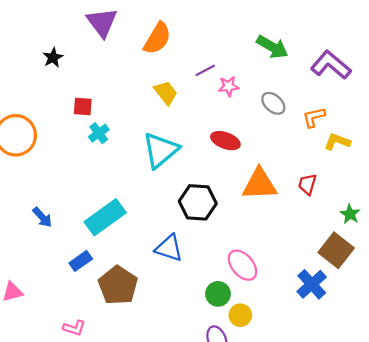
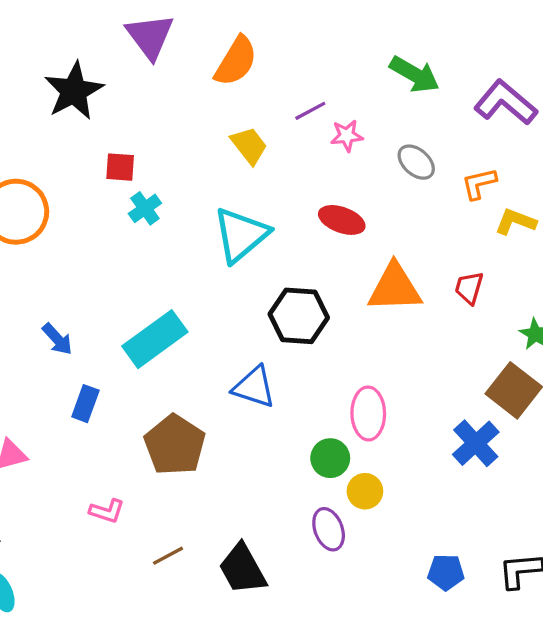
black star: (53, 58) -> (74, 91), size x1.8
blue rectangle: (81, 261) -> (85, 404), moved, turned -35
pink ellipse: (242, 265) -> (368, 413), turned 40

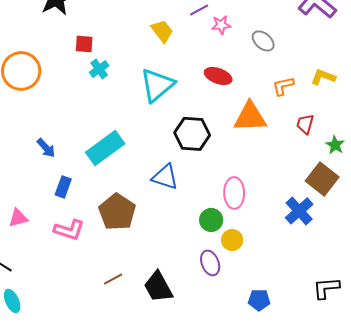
orange L-shape: (479, 184) -> (283, 86), moved
red trapezoid: (469, 288) -> (305, 124), moved
pink L-shape: (107, 511) -> (69, 230), moved, size x1.4
blue pentagon: (446, 572) -> (259, 300), moved

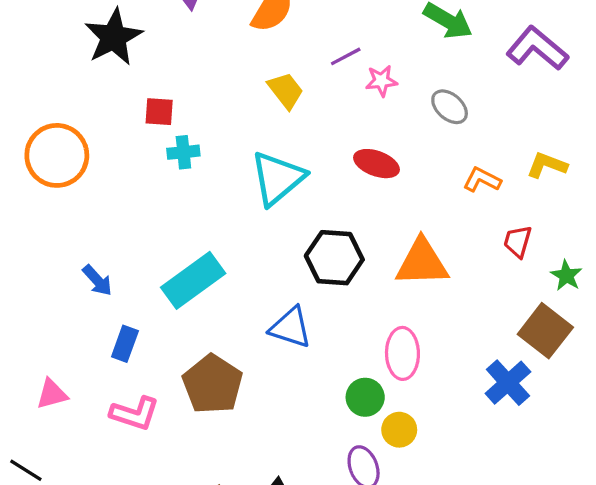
cyan cross: (99, 69) -> (183, 152), turned 30
orange L-shape: (283, 86) -> (482, 180), turned 40
orange triangle: (250, 117) -> (422, 263), moved

